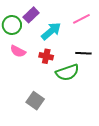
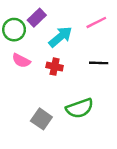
green semicircle: (67, 72) -> (80, 108), moved

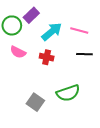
pink line: (96, 22) -> (79, 31), moved, turned 42

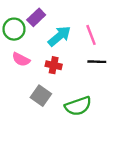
pink line: (79, 31) -> (91, 35), turned 54
gray square: (35, 102) -> (41, 96), moved

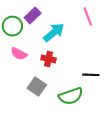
pink line: (91, 35) -> (88, 17), moved
black line: (97, 62) -> (91, 75), moved

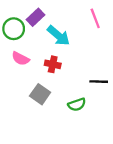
cyan arrow: (54, 32) -> (58, 36), turned 80
green semicircle: (71, 96) -> (77, 105), size x0.7

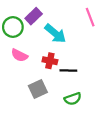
black line: (99, 82) -> (68, 71), moved
gray square: (40, 94) -> (38, 89), turned 30

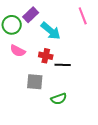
gray square: (38, 89) -> (35, 82), turned 30
green semicircle: (73, 99) -> (59, 99), moved

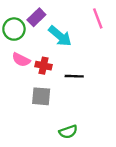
red cross: (46, 56) -> (43, 66), moved
green semicircle: (59, 99) -> (68, 132), moved

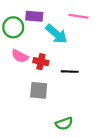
purple rectangle: (36, 17) -> (34, 16), turned 49
pink line: (98, 18) -> (78, 16), moved, turned -60

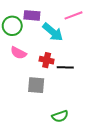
pink line: (78, 16) -> (74, 15), turned -30
red cross: (41, 62) -> (47, 60), moved

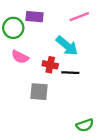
cyan arrow: (53, 32) -> (67, 46), moved
green semicircle: (60, 116) -> (85, 125), moved

